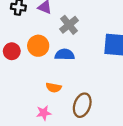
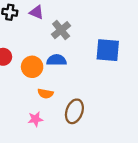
orange circle: (38, 46) -> (32, 67), moved

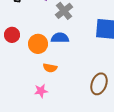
brown ellipse: (74, 111) -> (99, 84), moved

